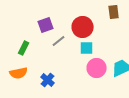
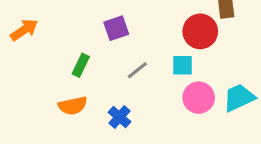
red circle: (83, 27) -> (200, 31), moved
gray line: (59, 41) -> (137, 70), moved

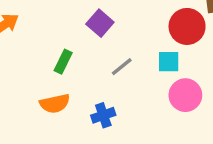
purple square: (116, 28) -> (100, 23), turned -30
blue cross: (120, 117) -> (103, 115), turned 30

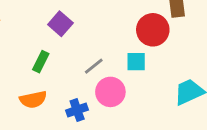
purple square: (100, 23) -> (60, 24), moved
pink circle: (185, 95) -> (110, 92), moved

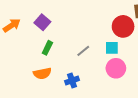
purple square: (60, 24) -> (42, 22), moved
pink circle: (110, 92) -> (116, 68), moved

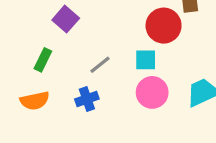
purple square: (42, 22) -> (66, 19), moved
blue cross: (72, 81) -> (87, 99), moved

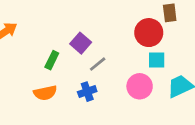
purple square: (66, 19) -> (81, 43), moved
cyan square: (146, 60) -> (157, 60), moved

